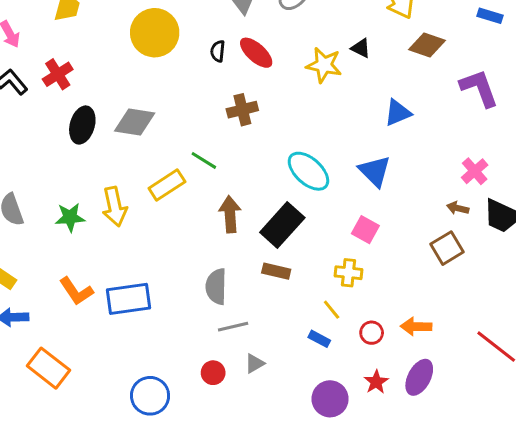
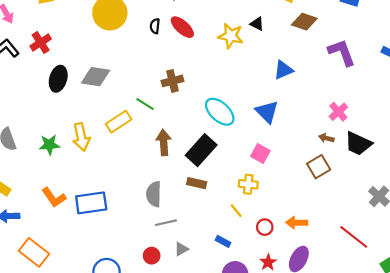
brown cross: (242, 110) -> (172, 81), moved
blue rectangle: (319, 339) -> (223, 241), moved

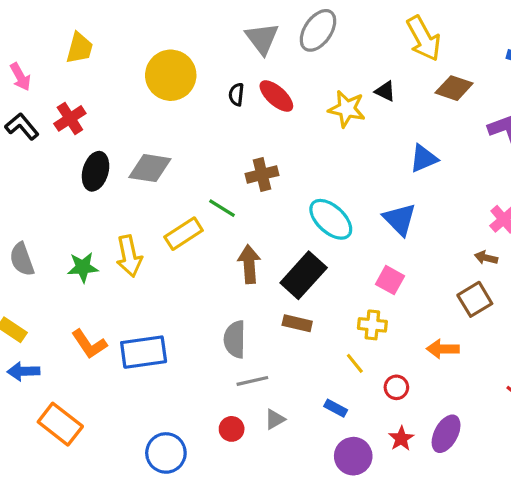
orange arrow: (297, 223) -> (443, 349), moved

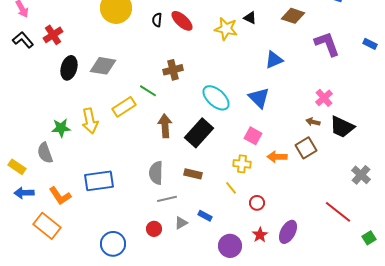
gray semicircle: (22, 259) -> (45, 153), moved
brown rectangle: (297, 323) -> (193, 174), moved
orange L-shape: (89, 344) -> (60, 196), moved
orange arrow: (443, 349) -> (277, 157), moved
blue rectangle: (336, 408) -> (205, 216), moved

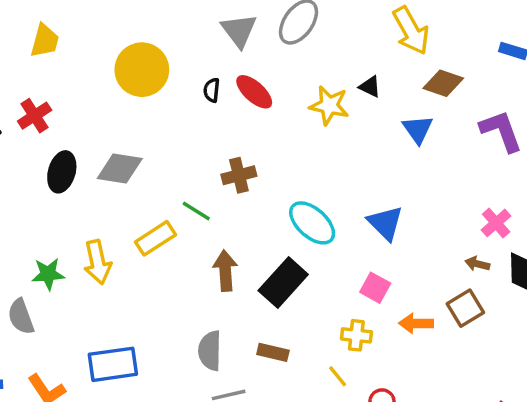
blue triangle: (274, 60) -> (418, 129), moved, turned -42

